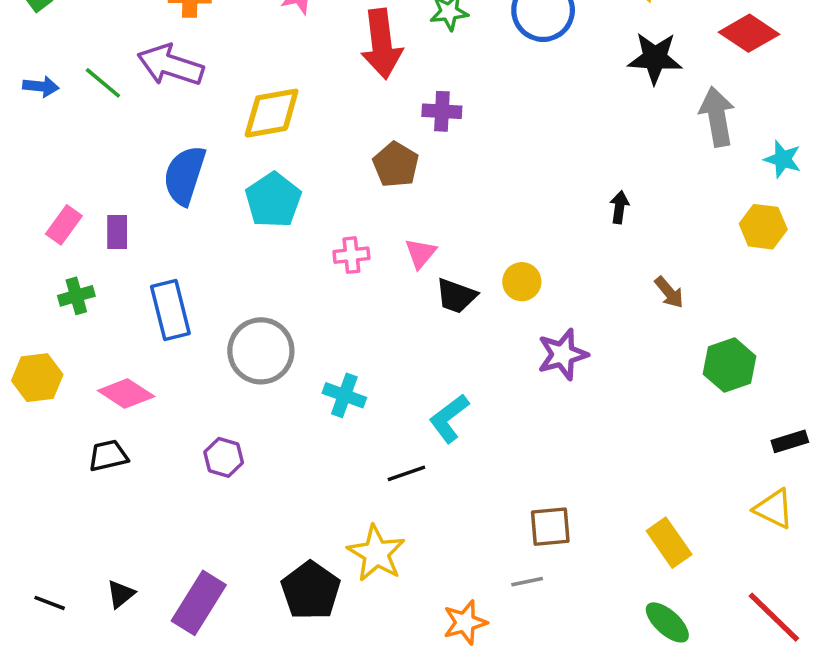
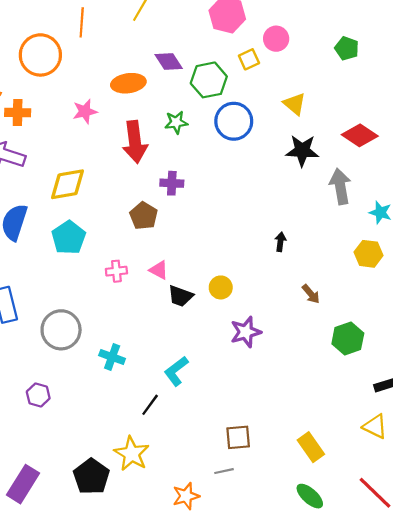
pink triangle: (421, 253) -> (159, 270), turned -42
black line: (406, 473) -> (150, 405), turned -35

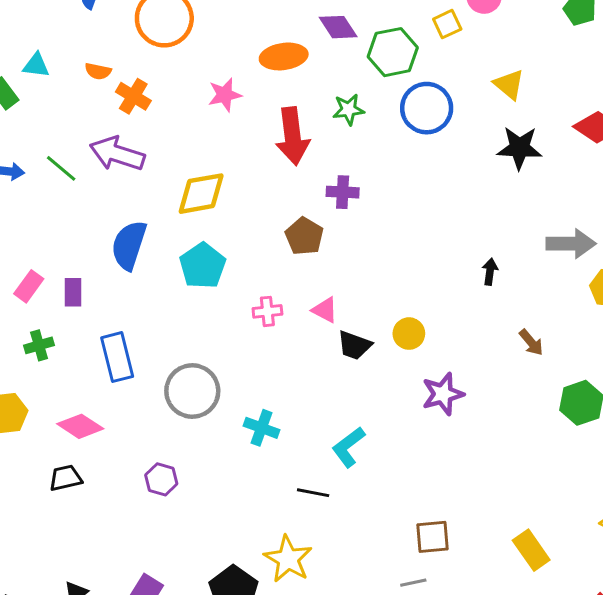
orange cross: (18, 113) -> (133, 96), turned 30
gray arrow: (340, 186) -> (571, 244), moved, turned 100
black line: (150, 405) -> (313, 493), turned 65

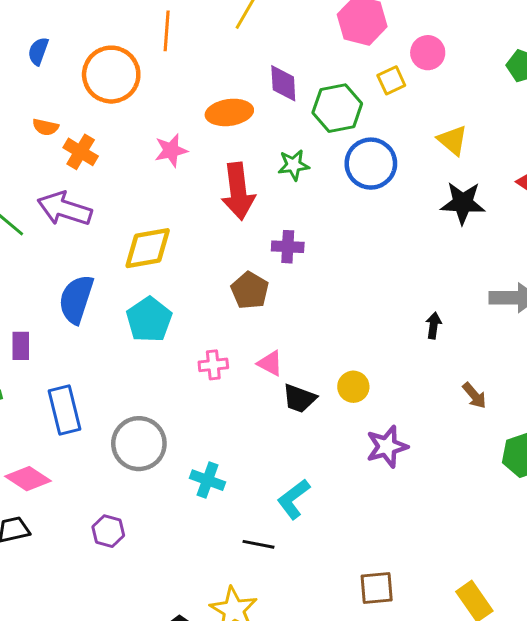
purple diamond: (338, 27) -> (283, 83), turned 30

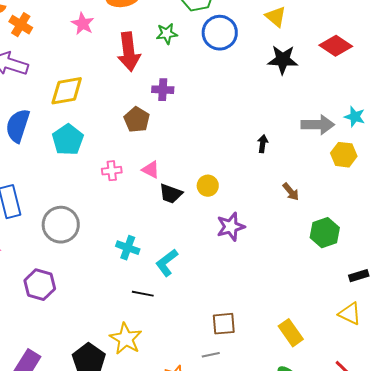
pink star: (171, 150) -> (83, 24), turned -30
cyan cross: (207, 480) -> (128, 248), moved
purple hexagon: (108, 531) -> (40, 285), size x1.4

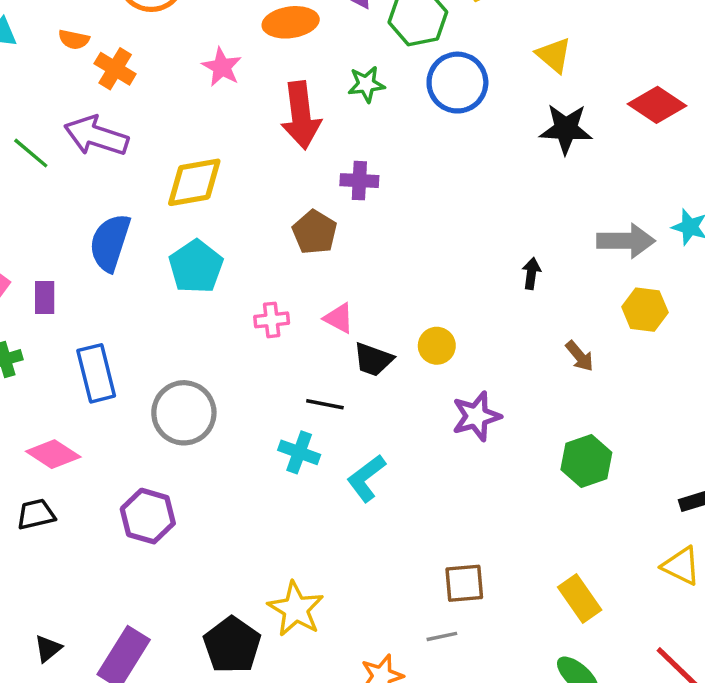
yellow hexagon: (344, 155) -> (645, 310), moved
green hexagon: (325, 233) -> (586, 461), moved
black line: (143, 294) -> (325, 404), moved

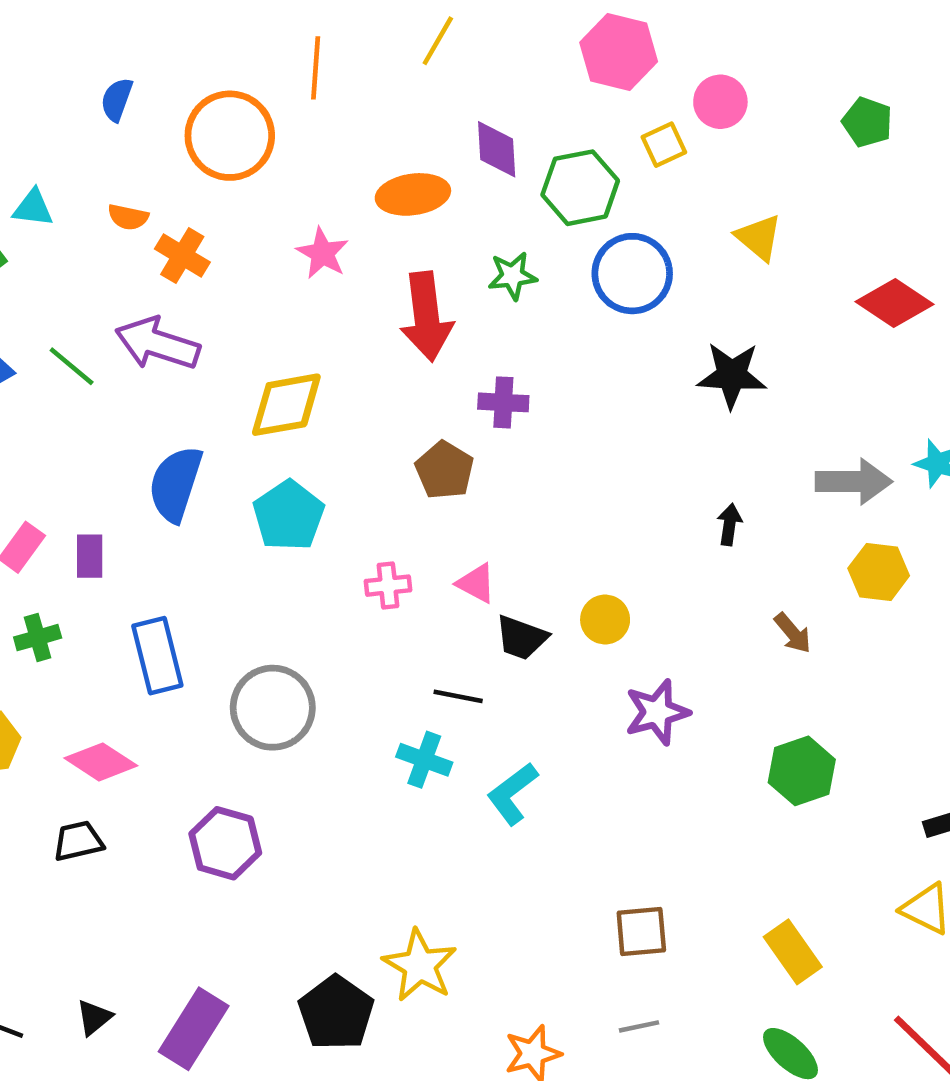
black star: (566, 129) -> (732, 375), moved
gray line: (442, 636) -> (639, 1026), moved

